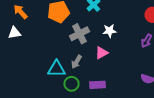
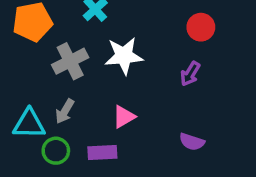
white star: (110, 31) -> (124, 56), size x1.5
pink triangle: (102, 53) -> (124, 117), moved

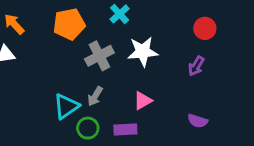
cyan triangle: (29, 124) -> (66, 106), turned -36

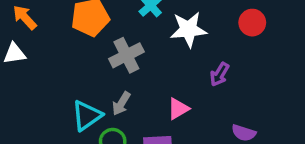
white star: (143, 52) -> (188, 29), moved
purple arrow: (196, 66) -> (220, 74), moved

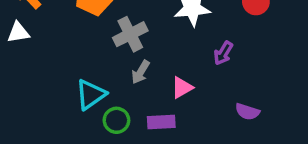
gray arrow: (121, 104) -> (141, 72), moved

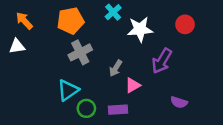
gray cross: (130, 34) -> (80, 52), moved
purple arrow: (223, 53) -> (162, 61), size x1.5
gray arrow: (141, 72) -> (116, 68), moved

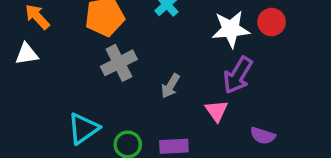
white star: (140, 29) -> (231, 29), moved
pink triangle: (133, 85) -> (217, 111), moved, turned -35
cyan triangle: (68, 90) -> (83, 128), moved

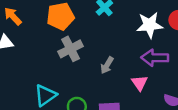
purple arrow: (238, 75) -> (155, 58), turned 60

